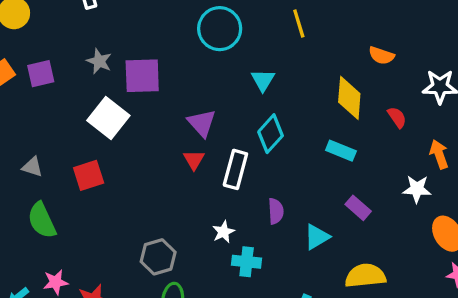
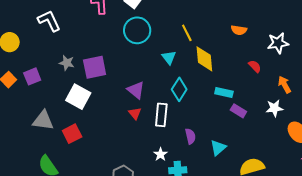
yellow line: (299, 23) -> (187, 33), moved
yellow diamond: (349, 98) -> (204, 59), moved
gray triangle: (32, 167) -> (43, 120), moved, size x1.6
purple rectangle: (358, 208) -> (238, 111), moved

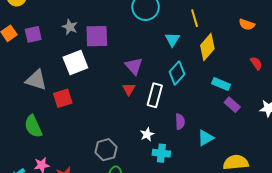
yellow diamond: (204, 59) -> (207, 47), turned 36
white square: (78, 97) -> (75, 63), turned 30

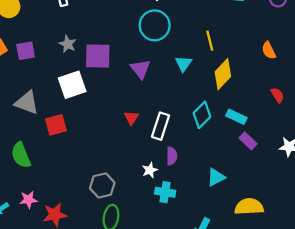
orange semicircle: (247, 25) -> (269, 51), turned 42
purple triangle: (134, 66) -> (140, 69), moved
cyan diamond: (177, 73) -> (202, 115), moved
purple semicircle: (180, 122) -> (172, 156), moved

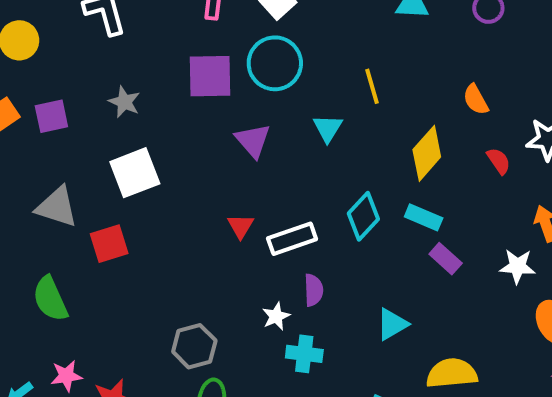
purple square: (98, 56) -> (210, 76), moved
yellow diamond: (223, 74) -> (427, 153), moved
red semicircle: (277, 95) -> (499, 161), moved
white rectangle: (161, 126) -> (292, 239), turned 55

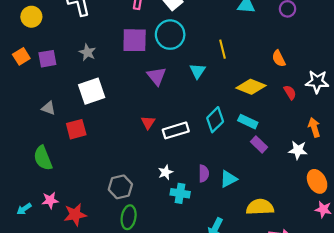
yellow diamond: (427, 153) -> (251, 87), turned 68
gray triangle: (57, 207) -> (48, 108), size x0.6
purple semicircle: (314, 290) -> (204, 173), moved

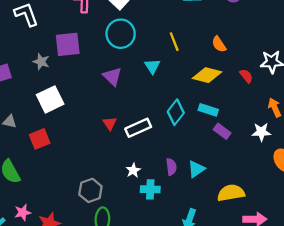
purple square: (135, 40) -> (68, 44), moved
orange semicircle: (279, 59) -> (219, 44), moved

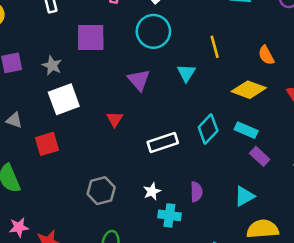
gray star: (41, 62) -> (52, 65), moved
red triangle: (110, 123) -> (115, 119), moved
cyan triangle: (196, 169) -> (244, 196), moved
gray hexagon: (90, 190) -> (101, 191), moved

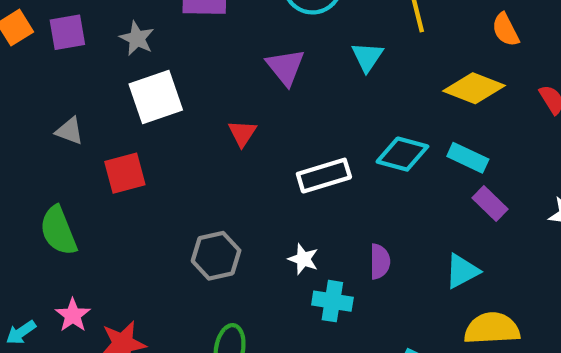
cyan diamond: (208, 129) -> (402, 154), turned 60
white star: (152, 191) -> (303, 259), turned -30
pink star: (19, 227) -> (73, 315), turned -30

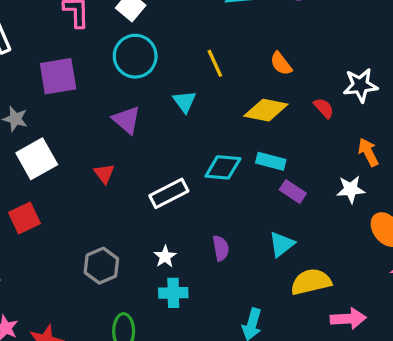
white star: (303, 259) -> (165, 257), turned 30
cyan cross: (332, 301) -> (173, 293), moved

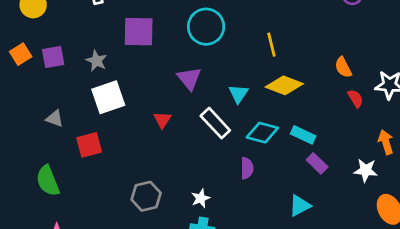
orange semicircle: (281, 64) -> (343, 67), moved
cyan triangle: (185, 102) -> (238, 94), moved
yellow diamond: (266, 110) -> (284, 85), moved
white rectangle: (169, 193) -> (215, 123), moved, turned 64
purple semicircle: (221, 248) -> (247, 168), moved

